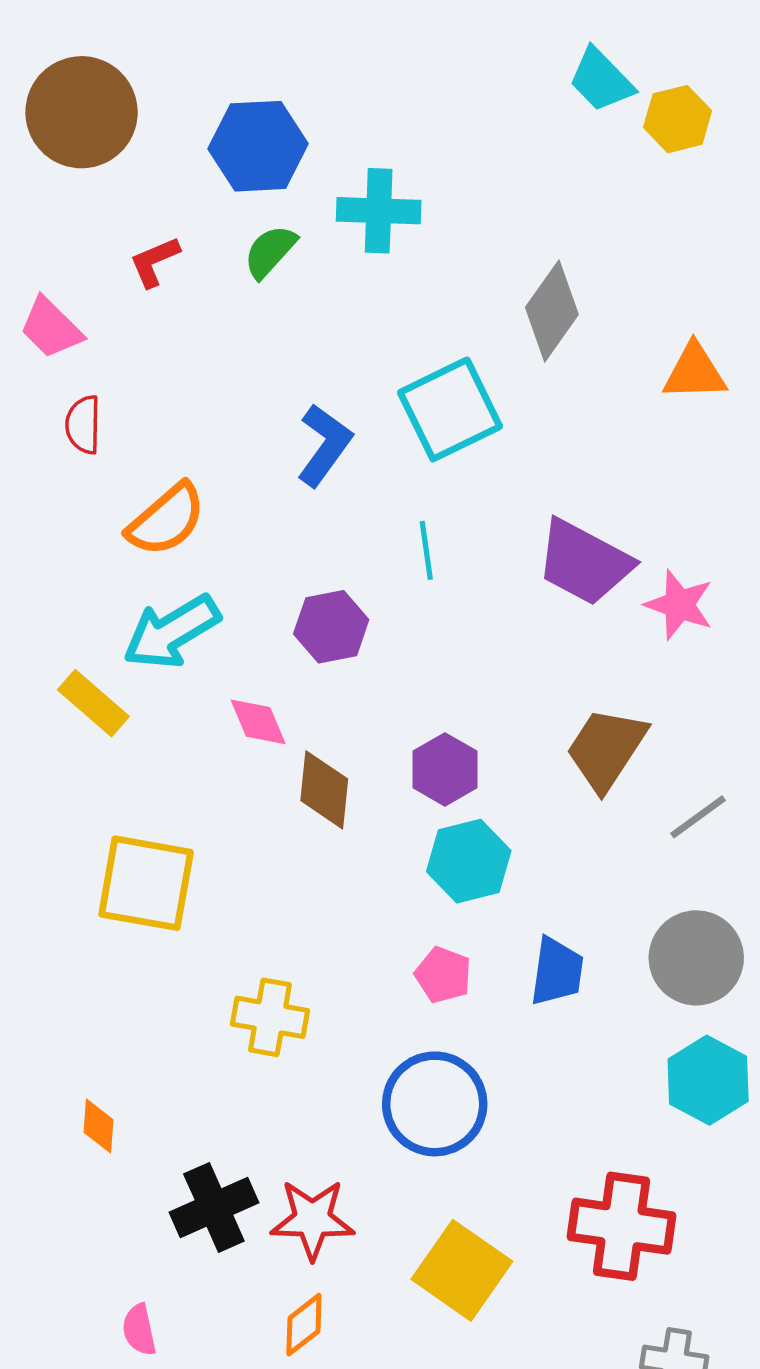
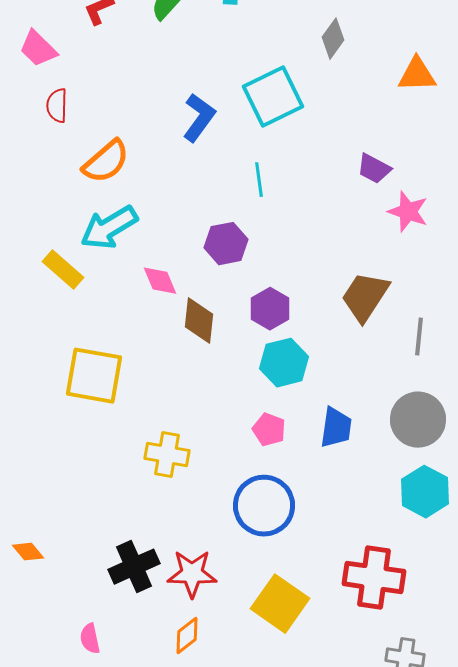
gray diamond: (552, 311) -> (333, 39), size x0.7
purple trapezoid: (584, 562) -> (374, 169), moved, size x0.6
purple hexagon: (331, 627) -> (226, 244), moved
gray line: (698, 817) -> (419, 337), turned -48
orange diamond: (98, 1126) -> (28, 552), moved, turned -44

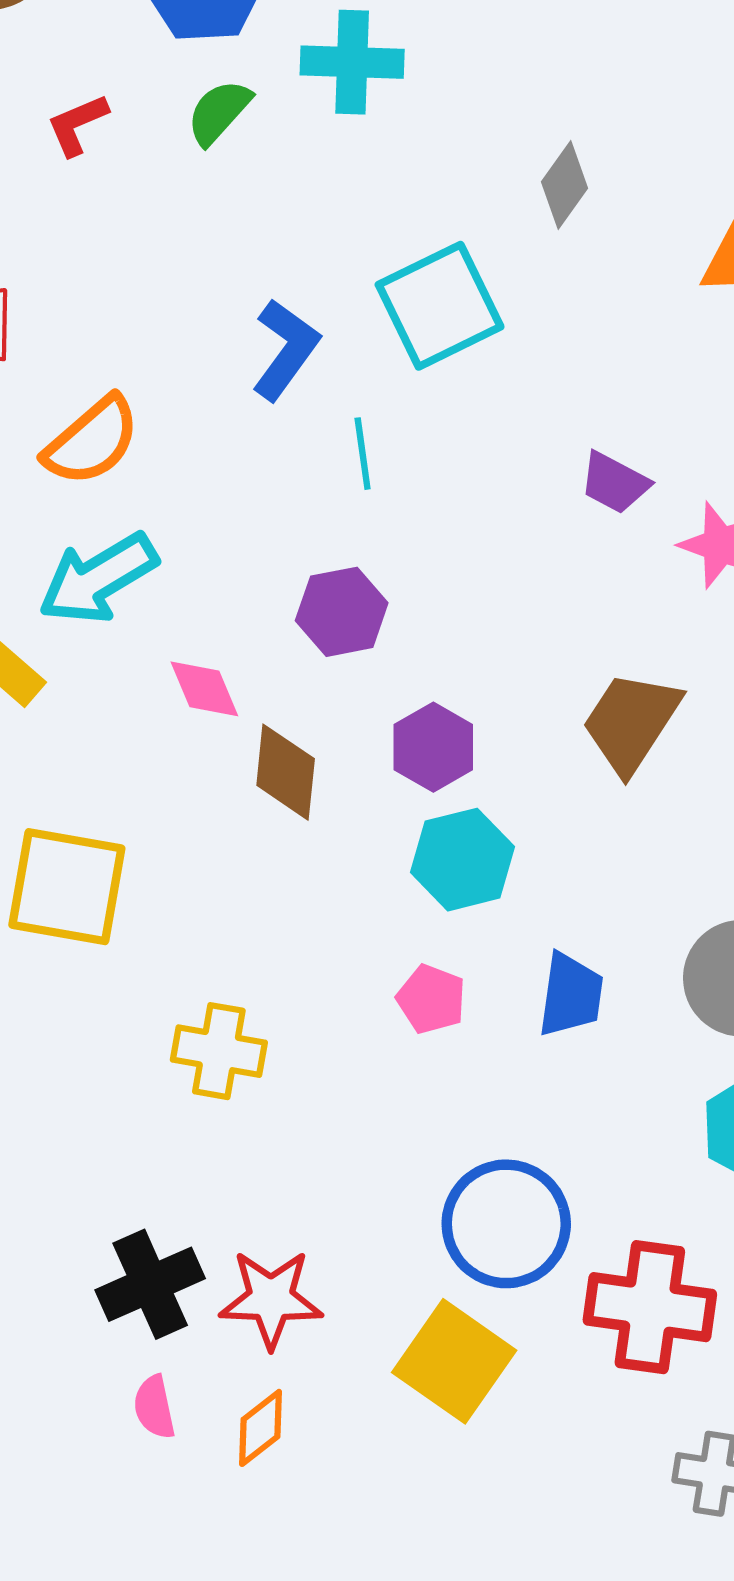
purple trapezoid: (374, 169) -> (614, 483), moved
cyan line: (259, 180) -> (363, 454), moved
blue circle: (264, 506) -> (506, 1224), moved
pink semicircle: (90, 639) -> (154, 1407), moved

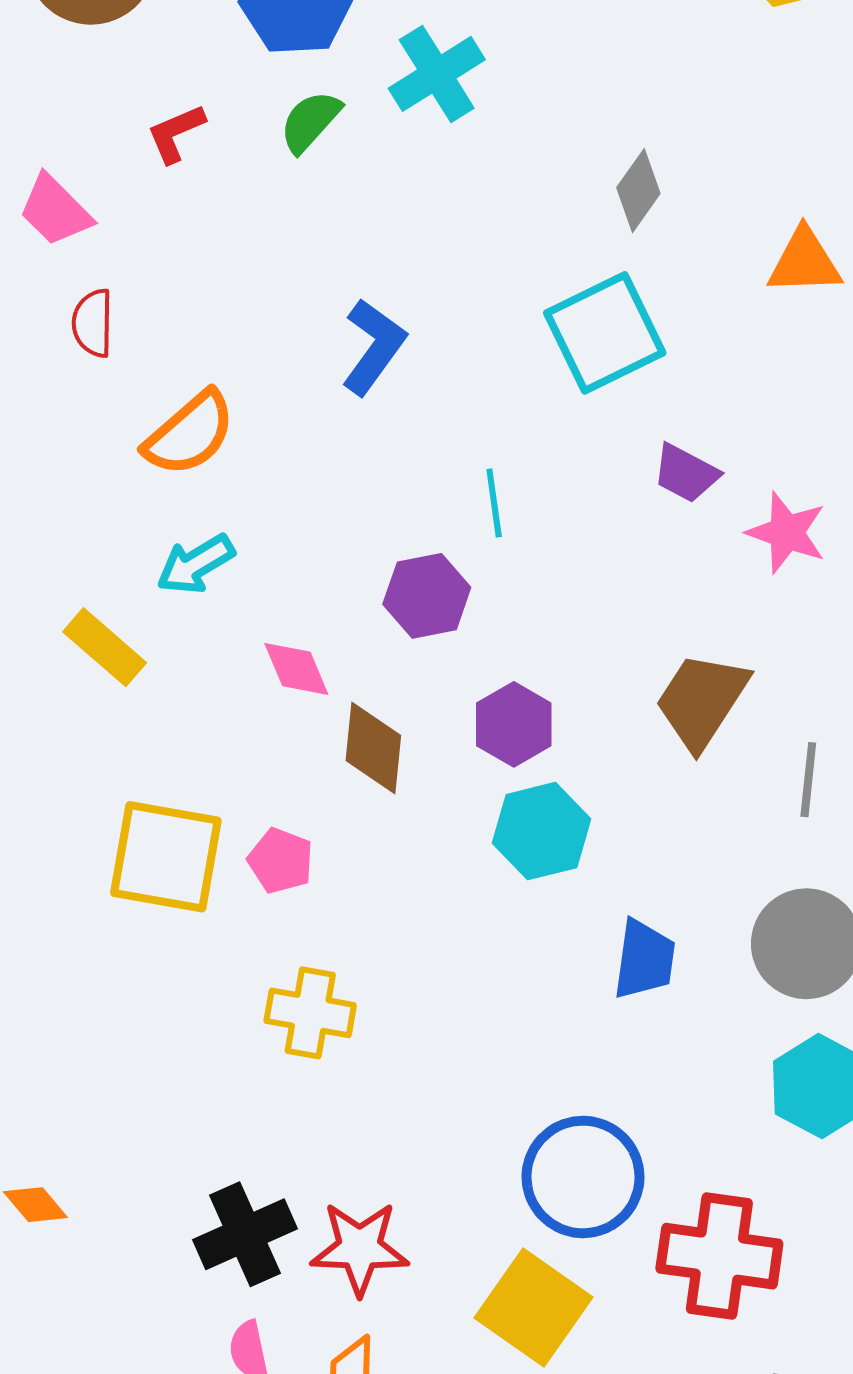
cyan cross: (352, 62) -> (437, 74), turned -34
cyan square: (440, 306) -> (605, 333), moved
cyan line: (363, 454) -> (494, 503), moved
cyan arrow: (98, 578) -> (196, 564), size x0.7
pink pentagon: (431, 999) -> (281, 861), moved

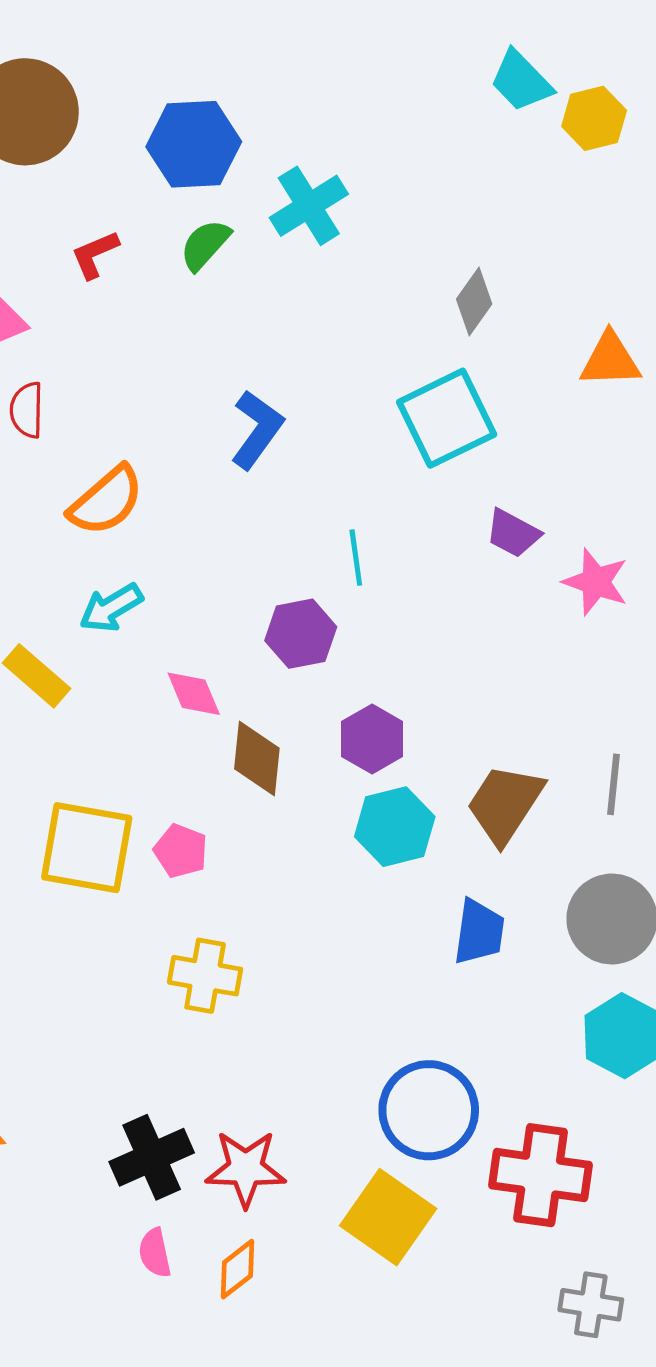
brown trapezoid: (702, 701) -> (505, 804), moved

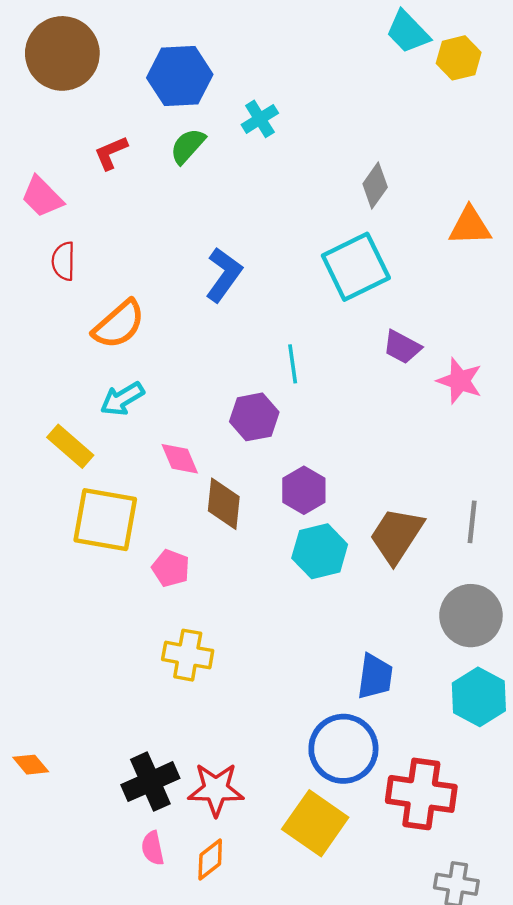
cyan cross: (309, 206) -> (260, 119), size x0.7
yellow square: (87, 848) -> (105, 520), moved
blue trapezoid: (479, 932) -> (375, 677), moved

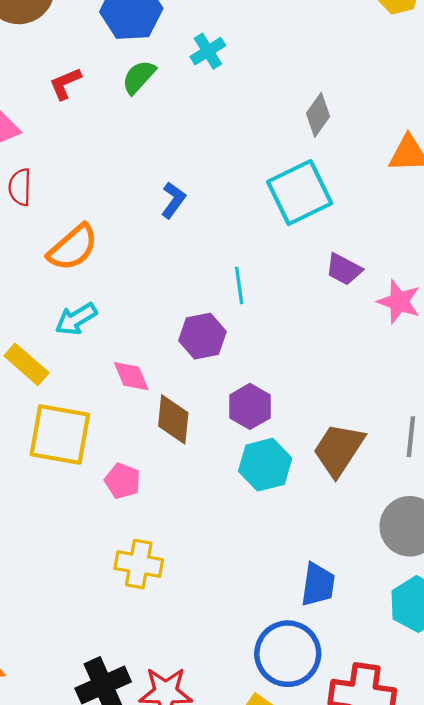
blue L-shape: (224, 275) -> (173, 200), size x0.7

